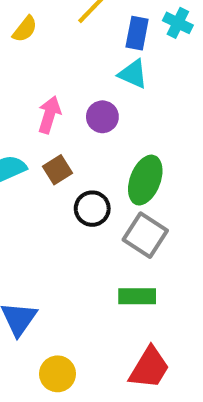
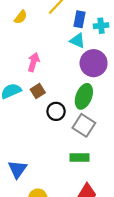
cyan cross: (178, 23) -> (101, 26), moved, turned -32
purple circle: (102, 117) -> (94, 63), moved, size x1.6

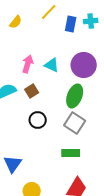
cyan cross: (101, 26) -> (91, 21), moved
cyan triangle: (77, 41) -> (52, 65), moved
black circle: (56, 111) -> (38, 120), moved

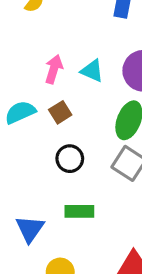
green rectangle: (71, 153) -> (79, 211), moved

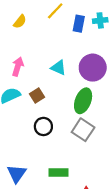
pink arrow: (54, 69) -> (18, 67), moved
green rectangle: (79, 211) -> (58, 173), moved

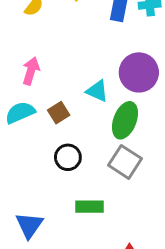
cyan triangle: (58, 68) -> (97, 91), moved
green rectangle: (58, 173) -> (89, 207), moved

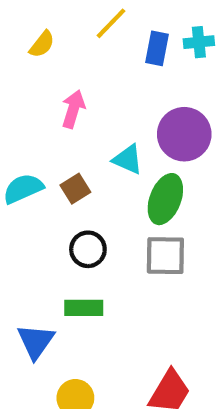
pink arrow: (31, 71) -> (73, 109), moved
gray square: (125, 162) -> (165, 256), turned -32
green rectangle: (89, 207) -> (84, 308), moved

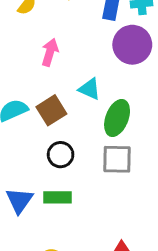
purple circle: (184, 134) -> (132, 45), moved
brown square: (75, 189) -> (51, 110), size x1.4
blue triangle: (36, 341) -> (19, 200), moved

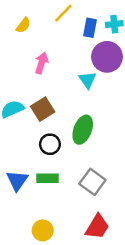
cyan triangle: (90, 89) -> (88, 80), moved, turned 30
green ellipse: (117, 118) -> (83, 130), moved
gray square: (117, 159) -> (92, 182), moved, turned 35

